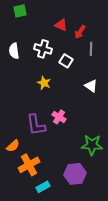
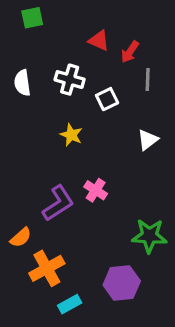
white square: (66, 61) -> (107, 99), turned 32
white triangle: (91, 86) -> (148, 140), turned 48
purple L-shape: (36, 125) -> (58, 203), turned -115

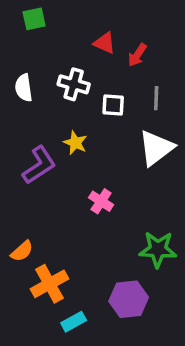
gray line: (148, 80) -> (156, 98), moved
white square: (107, 99) -> (113, 105), turned 30
white triangle: (148, 140) -> (156, 148), size x1.6
purple L-shape: (58, 203) -> (39, 165), moved

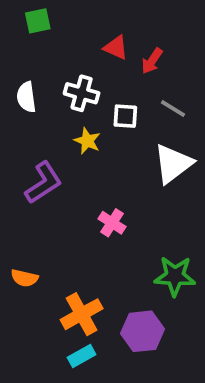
gray line: (156, 98) -> (173, 109), turned -60
yellow star: (75, 143) -> (87, 141), moved
orange semicircle: (22, 251) -> (24, 278), turned 55
orange cross: (49, 284) -> (82, 314), moved

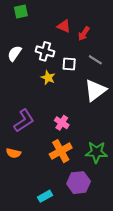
white semicircle: (26, 97) -> (15, 53), turned 42
purple L-shape: (43, 183) -> (24, 121), moved
orange cross: (82, 314) -> (61, 151), moved

